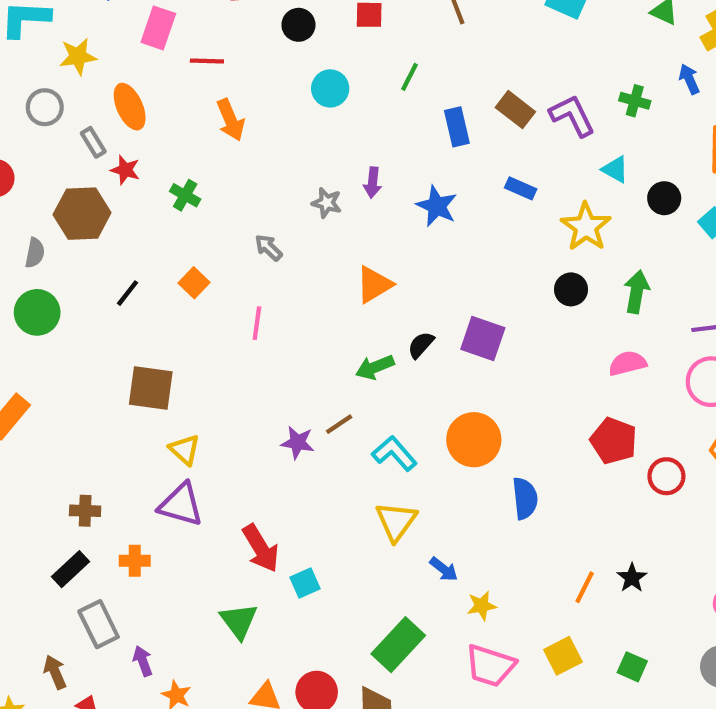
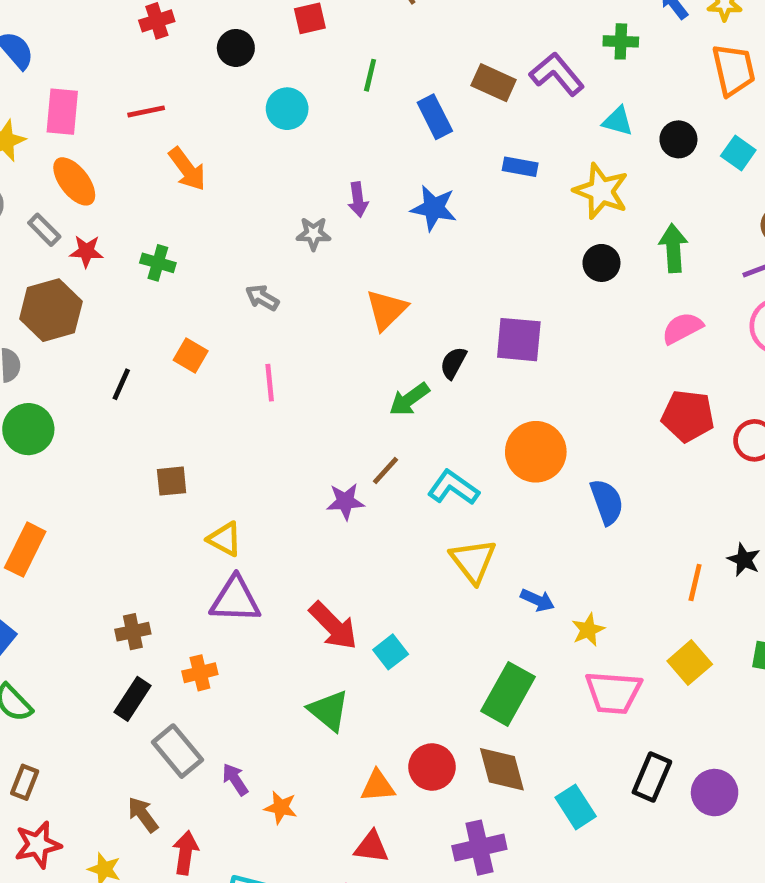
pink rectangle: (158, 28) -> (62, 112), moved
brown square: (151, 388) -> (172, 481), size x0.6

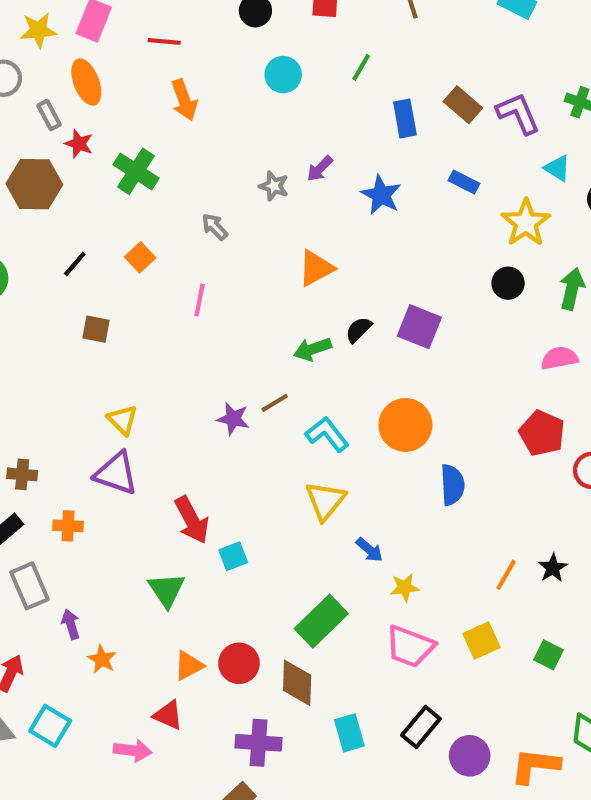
purple arrow: (358, 200) -> (320, 169), turned 36
green cross: (158, 263) -> (136, 171), size x1.5
brown square: (172, 481) -> (96, 329), moved
orange triangle: (378, 786) -> (189, 666), turned -40

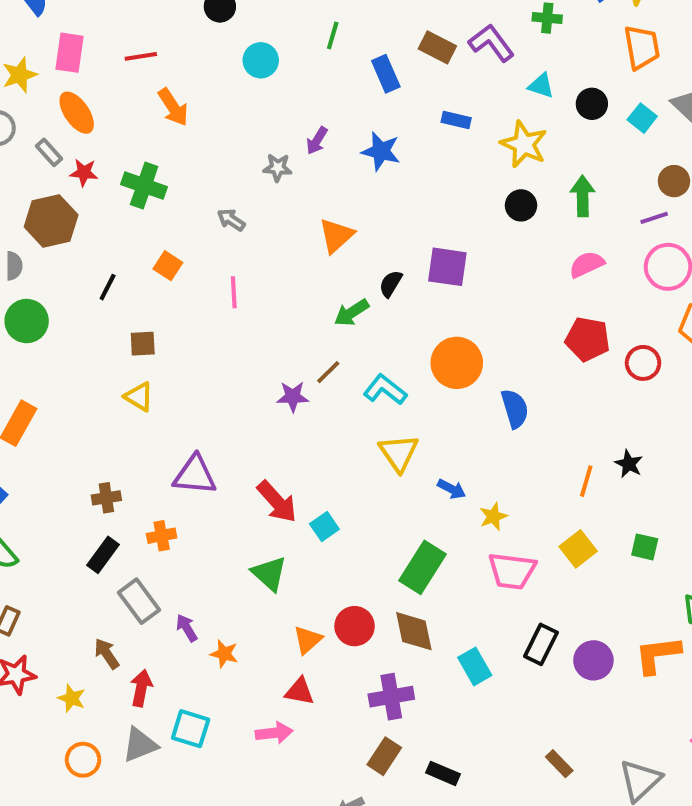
yellow triangle: (123, 420) -> (139, 397), moved

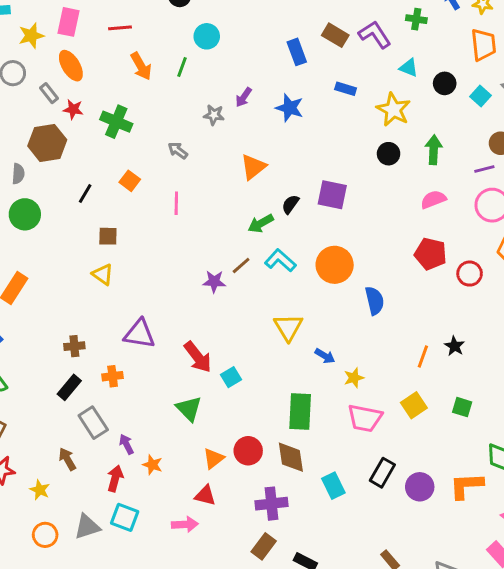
green line: (333, 36) -> (182, 67), moved
cyan L-shape: (385, 390) -> (280, 260), moved
green rectangle: (422, 567) -> (300, 411), turned -33
red arrow: (141, 688) -> (115, 478), moved

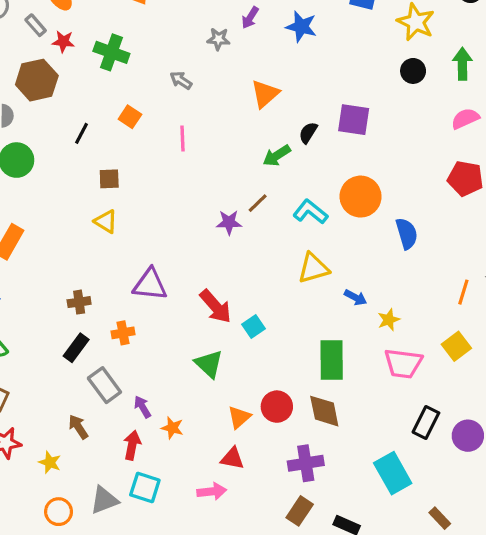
cyan L-shape: (280, 260) -> (310, 212), moved
yellow triangle: (288, 327) -> (313, 268), turned 48
cyan rectangle: (333, 486) -> (393, 473), moved, size x1.4

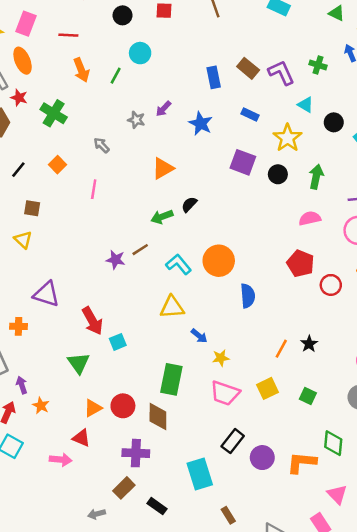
purple square: (354, 120) -> (243, 162), moved

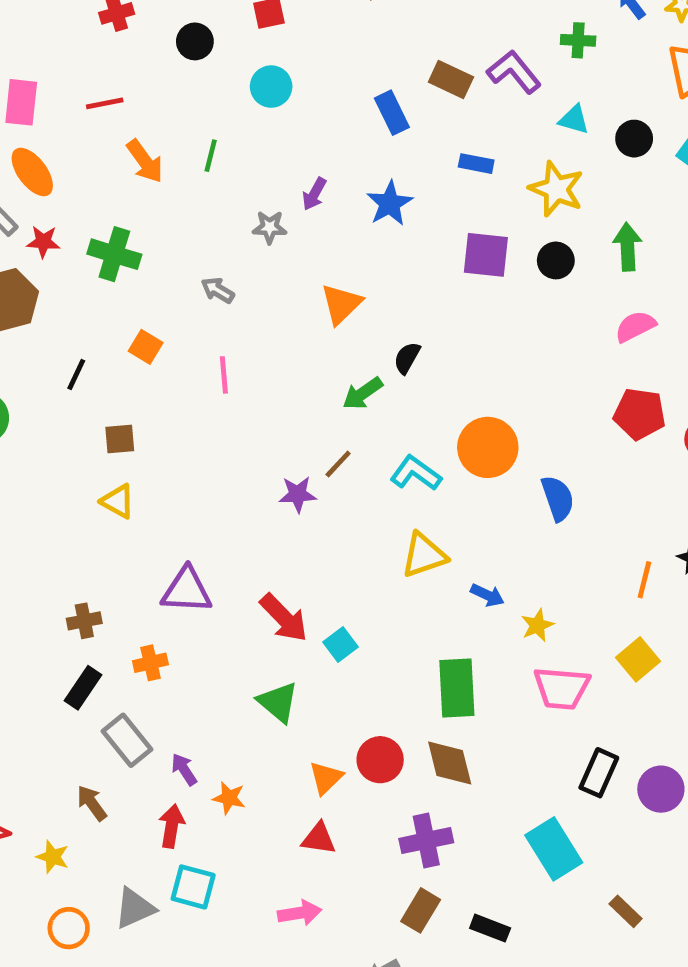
cyan circle: (140, 53) -> (271, 87), moved
blue star: (201, 123) -> (390, 203), turned 30
pink arrow: (61, 460) -> (300, 913), moved

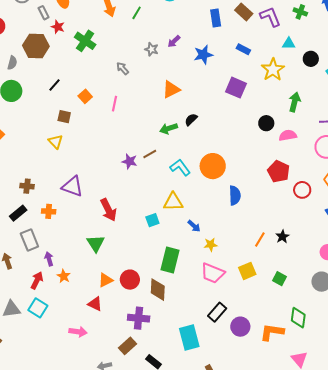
cyan triangle: (574, 120) -> (289, 44), turned -32
black circle: (556, 260) -> (266, 123), moved
orange square: (146, 347) -> (85, 96), moved
cyan square: (340, 645) -> (152, 220), moved

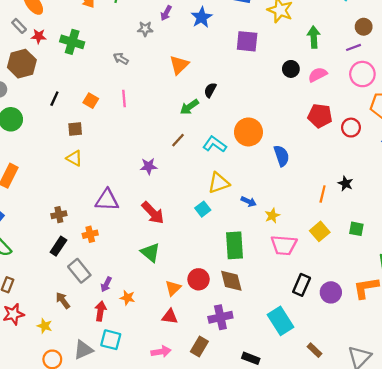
purple star: (130, 161) -> (149, 166), moved
purple arrow: (49, 259) -> (106, 284), turned -120
brown rectangle: (128, 346) -> (199, 346), moved

